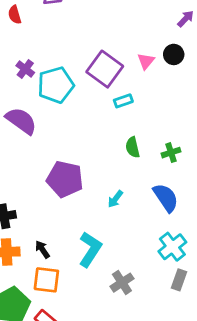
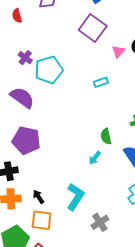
purple square: (105, 69) -> (93, 28), moved
green semicircle: (133, 147) -> (106, 136), moved
purple pentagon: (65, 179) -> (26, 140), moved

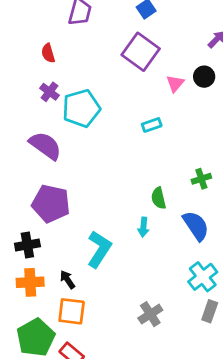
red semicircle: (17, 16) -> (48, 53), moved
cyan arrow: (95, 158) -> (143, 227), turned -32
cyan L-shape: (75, 197) -> (99, 249), moved

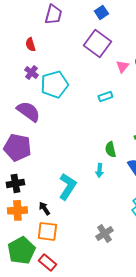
purple pentagon: (51, 204) -> (17, 147), moved

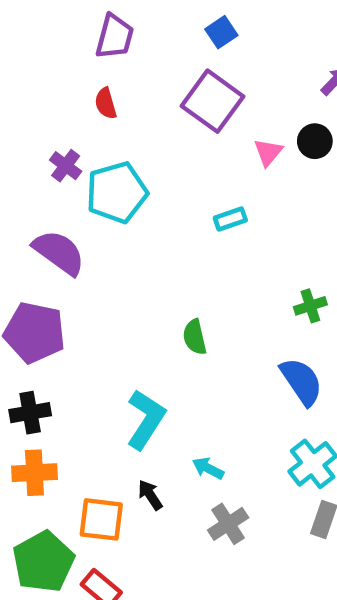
red semicircle: (30, 44) -> (106, 103), moved
green semicircle: (110, 149) -> (195, 337), moved
cyan arrow: (99, 170) -> (208, 468), moved, turned 112
black arrow: (44, 208) -> (150, 495), moved

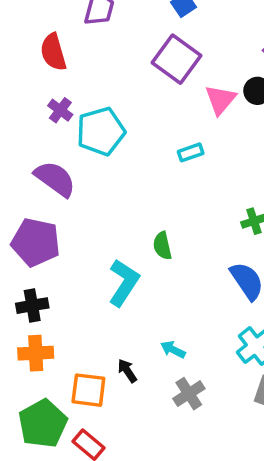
red semicircle: (106, 103) -> (53, 52), moved, size x1.5
pink triangle: (268, 152) -> (221, 100), size x1.4
cyan L-shape: (146, 419) -> (124, 283), moved

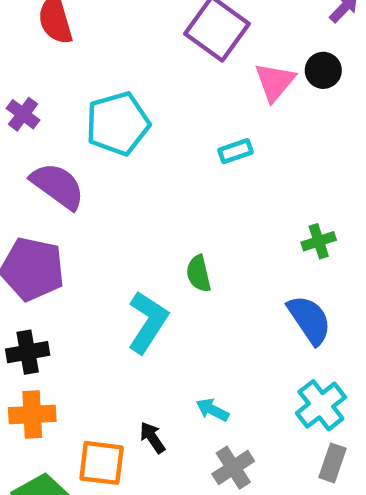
purple cross: (60, 110) -> (23, 114), moved

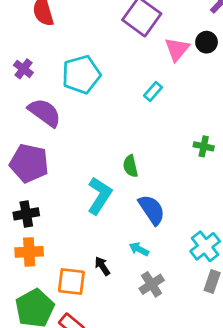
cyan rectangle: (235, 151) -> (153, 91), turned -30
green cross: (319, 241) -> (204, 146), turned 30
blue semicircle: (309, 320) -> (152, 210), moved

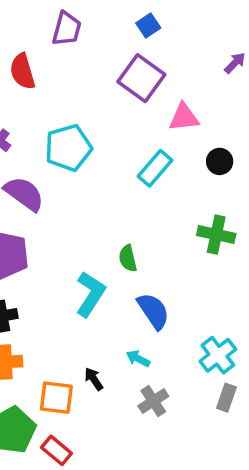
black circle: (207, 42) -> (220, 161), moved
pink triangle: (177, 49) -> (184, 117), turned 44
cyan rectangle: (153, 91) -> (155, 168), size x1.5
green cross: (204, 146) -> (216, 235), size x1.5

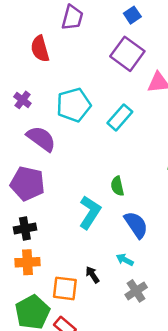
cyan rectangle: (155, 168) -> (120, 117), moved

